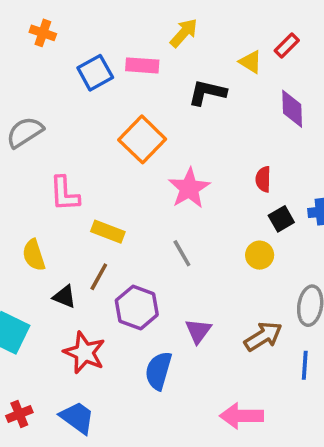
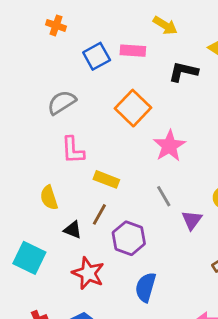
yellow arrow: (184, 33) -> (165, 25), turned 80
gray semicircle: (25, 132) -> (62, 102), moved
purple triangle: (198, 331) -> (192, 220), moved

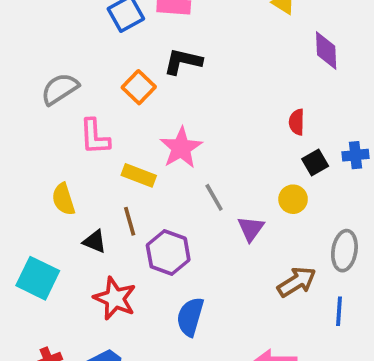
black L-shape: (183, 72) -> (183, 61), moved
gray semicircle: (62, 102) -> (60, 89), moved
orange square: (133, 108) -> (139, 87), moved, size x0.7
pink star: (169, 146) -> (181, 148), moved
brown line: (99, 214) -> (130, 221), turned -45

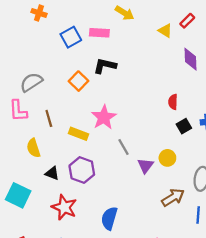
pink L-shape: (95, 137) -> (18, 111), moved
yellow circle: (293, 199) -> (167, 158), moved
brown line: (130, 221) -> (49, 118), moved
purple hexagon: (168, 252) -> (82, 170), moved

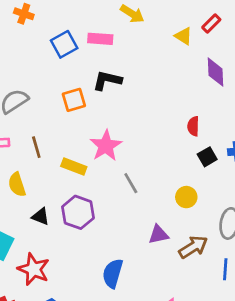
orange square: (79, 81) -> (74, 100), turned 30
purple triangle: (145, 166) -> (159, 235), moved, turned 42
red star: (64, 207) -> (34, 269), moved

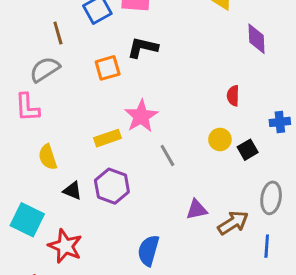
brown line: (36, 147) -> (58, 33), moved
black square: (207, 157) -> (248, 150), moved
yellow rectangle: (74, 167) -> (108, 138), turned -40
yellow circle: (186, 197) -> (220, 140), moved

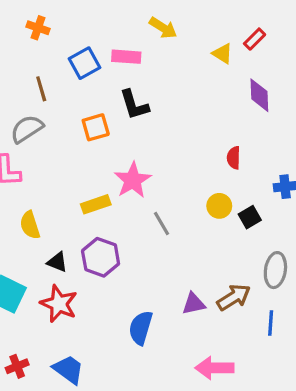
black L-shape: (143, 48) -> (134, 105), turned -120
purple triangle: (197, 210) -> (194, 304), moved
red star: (65, 246) -> (59, 304), moved

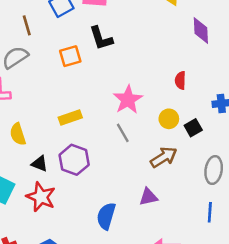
pink star: (133, 180) -> (128, 100), moved
brown arrow: (234, 297) -> (164, 157), moved

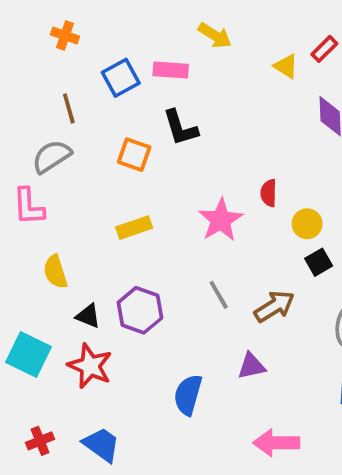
orange square: (70, 56) -> (134, 155), turned 35
red semicircle: (180, 80) -> (269, 193), moved
yellow rectangle: (70, 118) -> (134, 228), moved
yellow circle: (169, 119) -> (307, 224), moved
gray line: (123, 133) -> (219, 295), moved

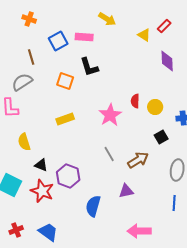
yellow circle: (307, 224) -> (155, 107), moved
purple hexagon: (140, 310) -> (68, 176), moved

